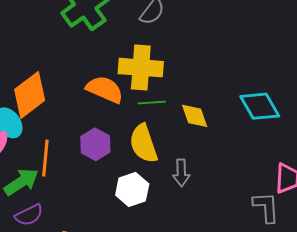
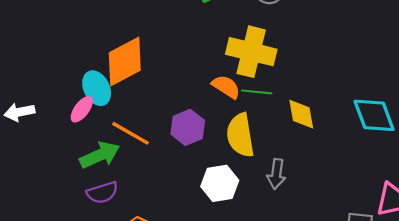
orange semicircle: (105, 89) -> (226, 87), moved, size x0.7
orange line: (45, 158) -> (130, 133), turned -75

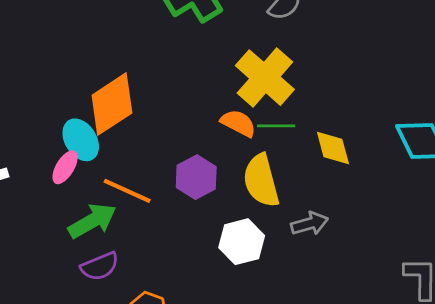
yellow cross: (251, 52) -> (265, 78), turned 33
gray arrow: (276, 174) -> (310, 224), turned -108

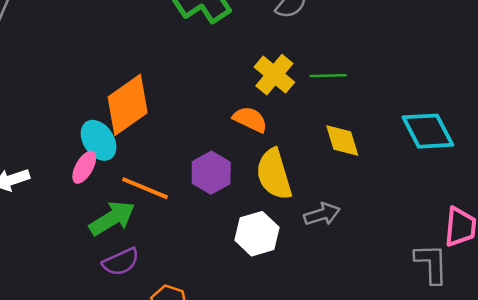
yellow cross: (265, 78) -> (274, 75), size x0.7
green line: (276, 126) -> (328, 76), moved

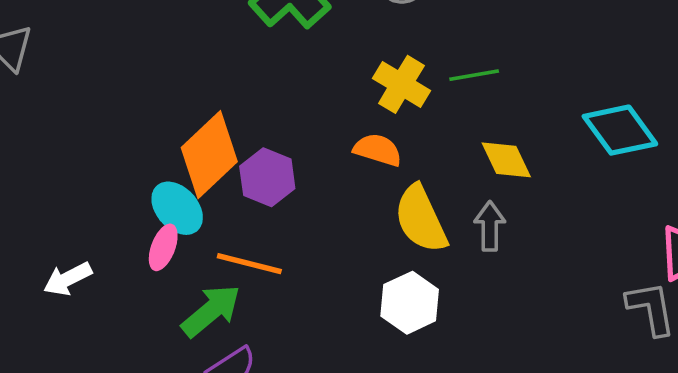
purple hexagon: (211, 173) -> (267, 177), moved
gray arrow: (322, 214) -> (490, 226), moved, turned -64

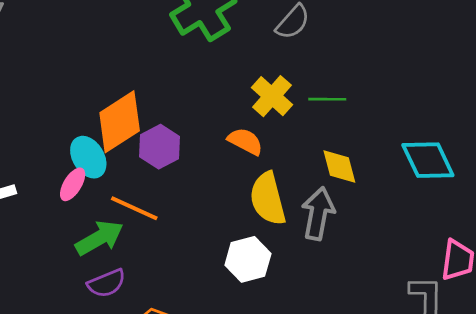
gray arrow: (490, 226) -> (318, 214), size x1.4

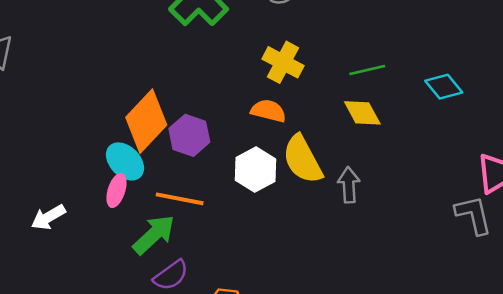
green line: (327, 99) -> (367, 70), moved
cyan diamond: (428, 160) -> (444, 87), size x0.7
gray arrow: (318, 214) -> (349, 185), moved, size x0.7
white hexagon: (248, 259) -> (255, 170), moved

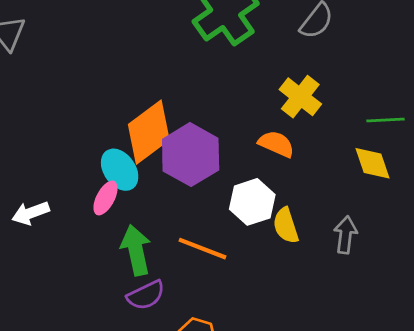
purple hexagon: (189, 135) -> (191, 155), size x1.4
yellow semicircle: (303, 159) -> (286, 226), moved, size x0.7
orange line: (180, 199) -> (202, 249), moved
green arrow: (154, 235) -> (136, 250), turned -69

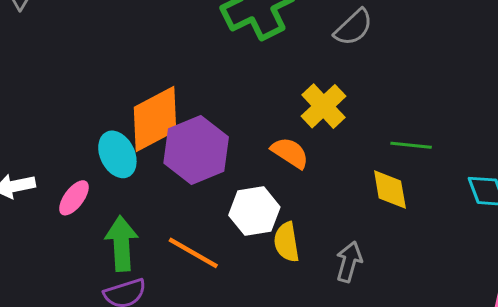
pink ellipse: (106, 198) -> (74, 198), moved

